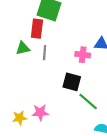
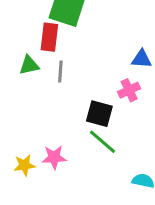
pink cross: (83, 55) -> (129, 90), moved, turned -32
green line: (88, 102) -> (103, 142), moved

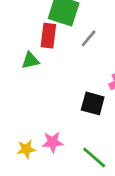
gray line: (60, 71) -> (89, 38), moved, turned 36
green line: (103, 142) -> (94, 157), moved

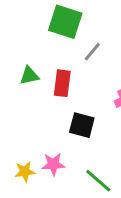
red rectangle: (48, 36) -> (62, 83), moved
black square: (93, 103) -> (82, 125), moved

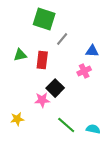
black square: (82, 125) -> (55, 88), turned 30
pink star: (53, 164) -> (42, 100), moved

